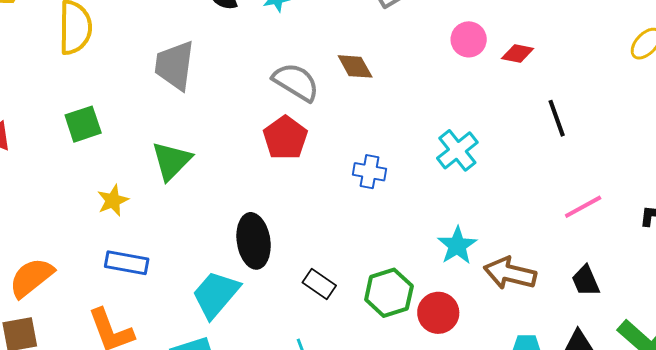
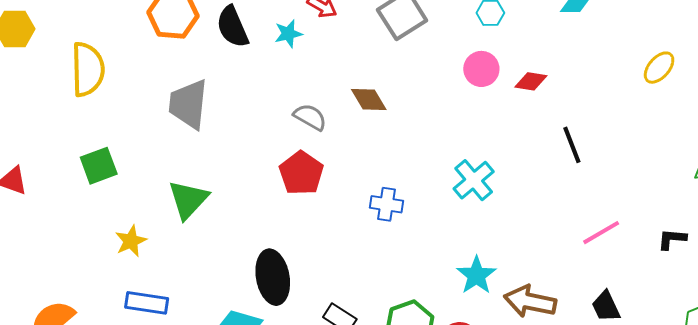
gray semicircle: (296, 82) -> (310, 117), size x0.7

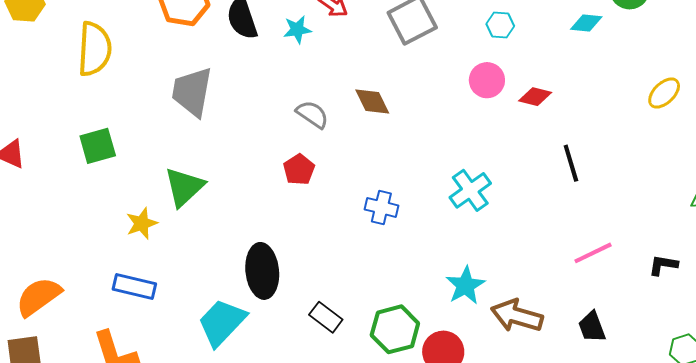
red pentagon: (301, 173) -> (299, 169), size x0.7
yellow star: (131, 241) -> (142, 223), moved

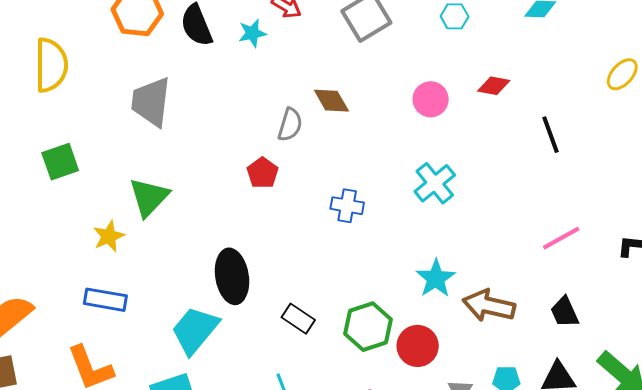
pink circle: (487, 80) -> (431, 99), moved
gray semicircle: (312, 114) -> (290, 125), moved, turned 76
black line: (571, 163) -> (550, 135), moved

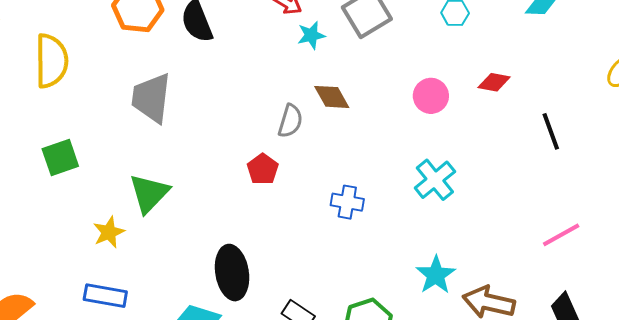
cyan star: (252, 33) -> (311, 35), moved

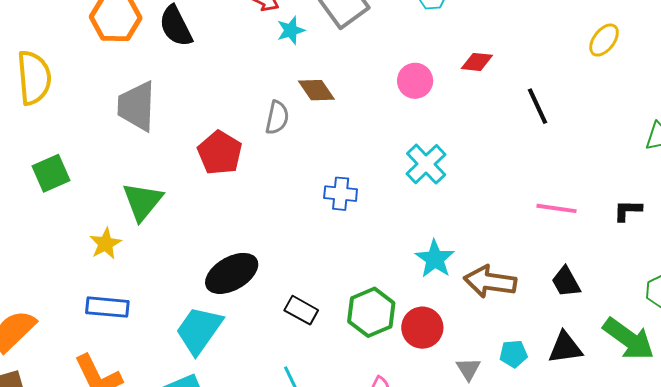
red pentagon: (263, 169) -> (220, 153), moved, size x1.4
pink line: (561, 235) -> (556, 208), turned 42
black ellipse: (232, 273) -> (232, 273), turned 74

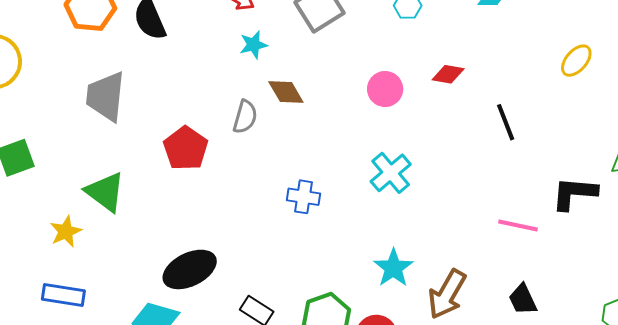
cyan star: (291, 30) -> (254, 45), moved
green triangle: (142, 201) -> (105, 192), turned -36
black L-shape: (628, 210) -> (574, 193), moved, size x1.6
brown arrow: (490, 282) -> (447, 294), turned -72

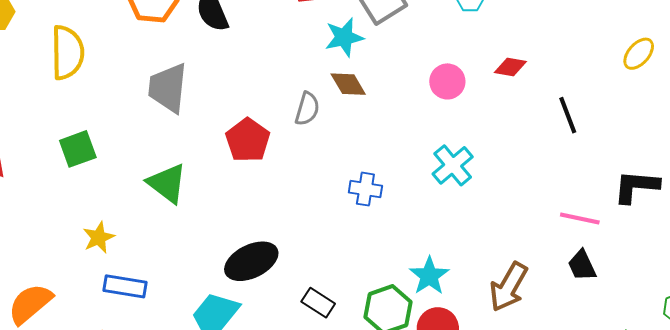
cyan star: (254, 45) -> (344, 37), moved, size x1.4
yellow star: (66, 232) -> (99, 237), moved
cyan star: (393, 268) -> (429, 276), moved
black trapezoid: (523, 299) -> (582, 265), moved

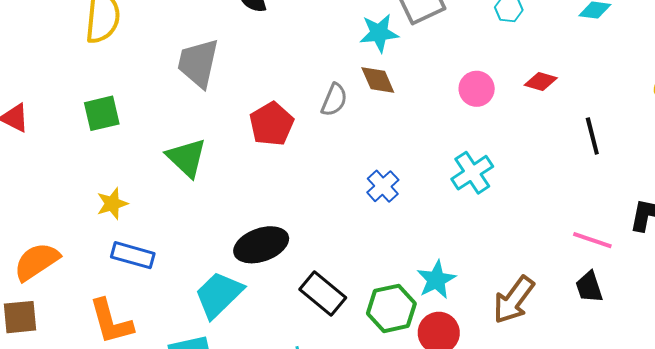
blue cross: (365, 189) -> (383, 186), turned 32
black rectangle: (318, 303) -> (323, 294), size x1.4

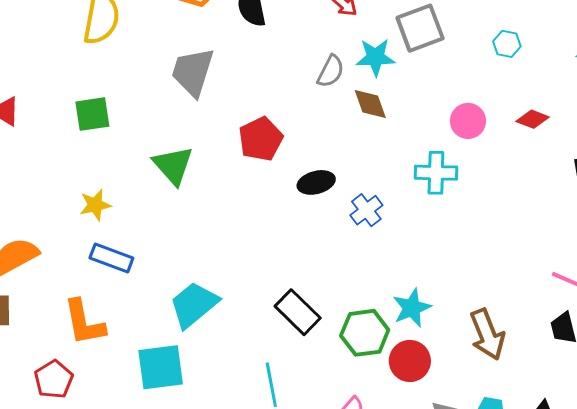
gray semicircle: (334, 100) -> (331, 71), moved
cyan cross: (472, 173) -> (436, 173), moved, turned 30
black ellipse: (261, 245) -> (316, 182), moved, size x0.7
brown arrow: (514, 300) -> (487, 334), turned -63

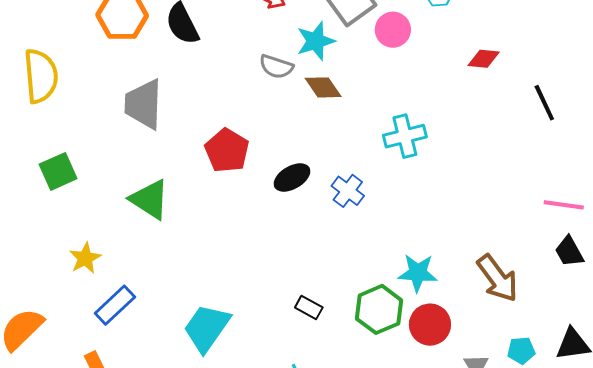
gray semicircle: (331, 71) -> (276, 67), turned 96
pink circle: (468, 121) -> (393, 30), moved
blue rectangle: (111, 258) -> (115, 305), turned -48
cyan star: (412, 308) -> (418, 273), turned -30
black rectangle: (298, 312) -> (309, 307), size x0.6

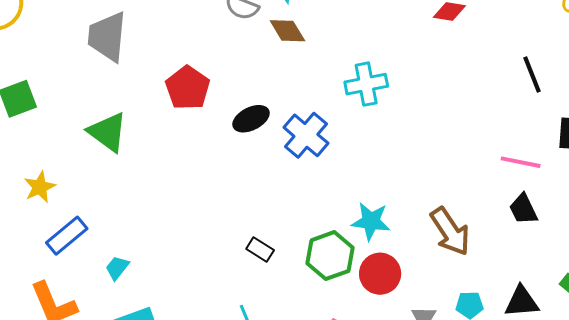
black line: (544, 103) -> (532, 75), moved
blue cross: (348, 191) -> (306, 135), size x1.4
cyan trapezoid: (207, 328) -> (117, 268), moved, size x0.5

